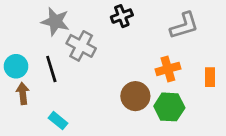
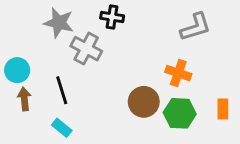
black cross: (122, 16) -> (112, 17), moved, turned 30
black line: (51, 69) -> (62, 90), moved
orange cross: (168, 69) -> (178, 73), turned 35
orange rectangle: (210, 77) -> (223, 109), moved

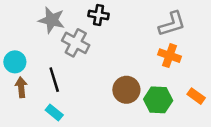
orange cross: (178, 73) -> (169, 56), moved
orange rectangle: (223, 109) -> (196, 96), turned -54

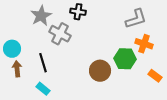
gray star: (52, 20) -> (41, 16), turned 30
orange cross: (169, 56) -> (144, 44), moved
green hexagon: (158, 100) -> (125, 59), moved

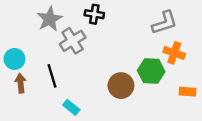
gray cross: (60, 34) -> (73, 41), turned 30
orange rectangle: (155, 76) -> (188, 92), turned -32
cyan rectangle: (43, 89) -> (71, 107), moved

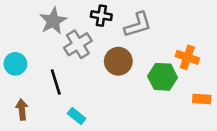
gray L-shape: (165, 23) -> (138, 25), moved
brown arrow: (21, 83) -> (22, 109), moved
brown circle: (121, 86) -> (118, 61), moved

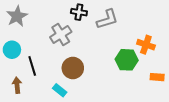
gray star: (53, 21) -> (17, 16), moved
brown circle: (118, 61) -> (73, 68), moved
black line: (56, 82) -> (32, 66), moved

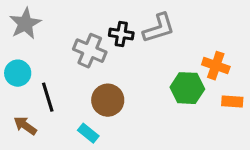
black cross: (79, 12) -> (121, 34), moved
gray cross: (61, 34) -> (90, 51), turned -35
orange rectangle: (157, 77) -> (232, 102), moved
brown arrow: (17, 85) -> (25, 126), turned -49

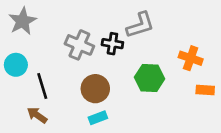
black cross: (121, 34) -> (112, 44), moved
green hexagon: (187, 88) -> (150, 78), moved
brown arrow: (25, 126) -> (37, 115), moved
cyan rectangle: (88, 133) -> (98, 118), moved, turned -60

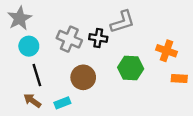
cyan circle: (16, 65) -> (29, 46), moved
cyan rectangle: (98, 118) -> (62, 103), moved

